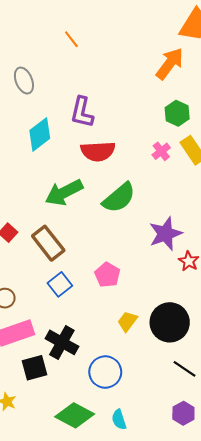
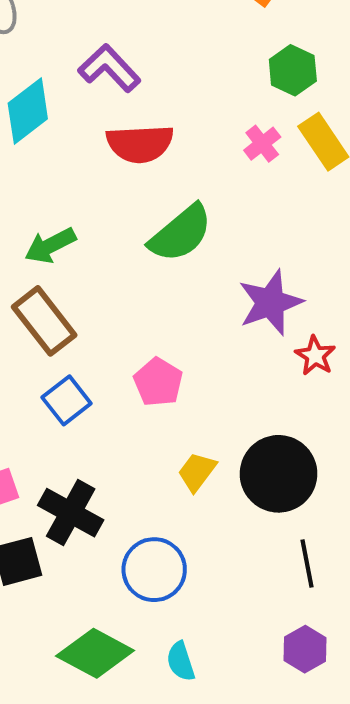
purple L-shape: (82, 112) -> (109, 68), turned 124
green arrow: (64, 192) -> (50, 246), moved, size x0.7
black line: (184, 369) -> (307, 564), turned 45

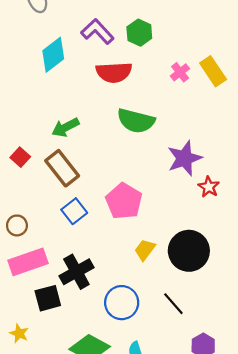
green hexagon: (293, 70) -> (139, 33), moved
green semicircle: (181, 233) -> (136, 121), turned 54
pink pentagon: (158, 382) -> (124, 201), size x1.4
black cross: (71, 513) -> (76, 272), turned 32
black line: (307, 564) -> (173, 304), moved, turned -30

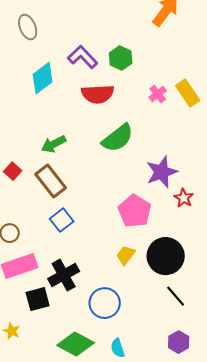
green semicircle: (136, 121) -> (118, 138), turned -52
pink pentagon: (124, 201) -> (135, 211), moved
black line: (173, 304) -> (176, 296), moved

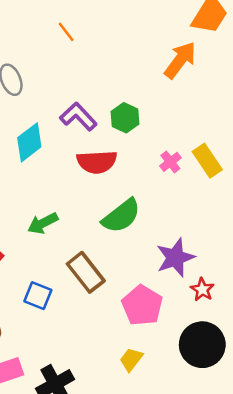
brown rectangle: (51, 181) -> (86, 272), moved
blue square: (62, 220) -> (38, 296), moved, turned -30
black circle: (166, 256) -> (202, 345), moved

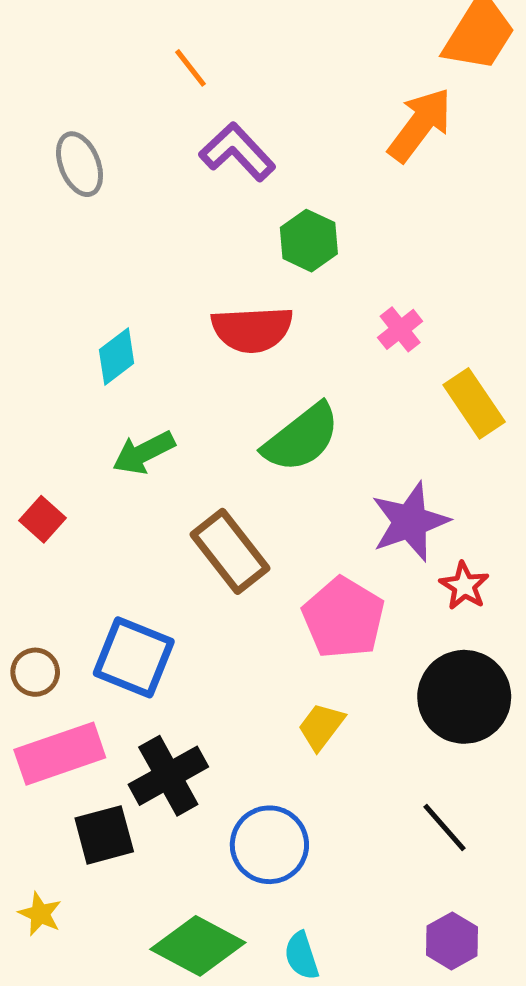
purple L-shape: (78, 117) -> (237, 152), moved
cyan diamond: (29, 142) -> (117, 357), moved, size x0.7
yellow rectangle: (207, 161) -> (474, 403), moved
blue square: (38, 296) -> (134, 657), moved, size x1.4

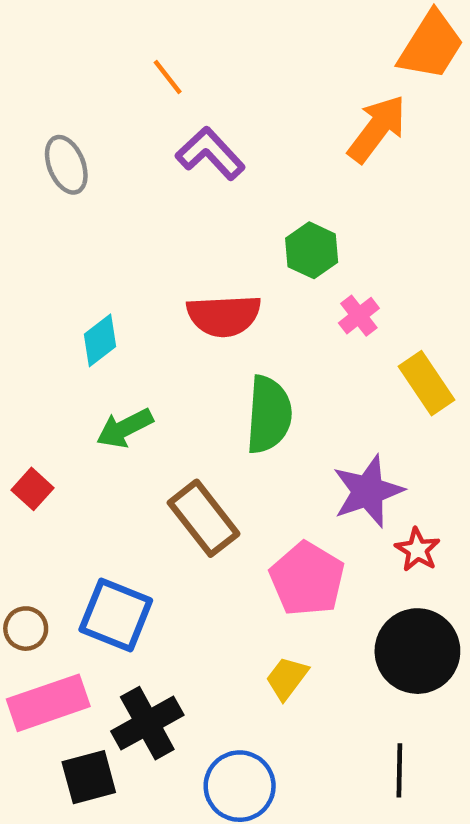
green hexagon: (309, 241) -> (312, 250), moved
green semicircle: (301, 438) -> (269, 415), turned -48
black line: (444, 828) -> (399, 770), turned 42

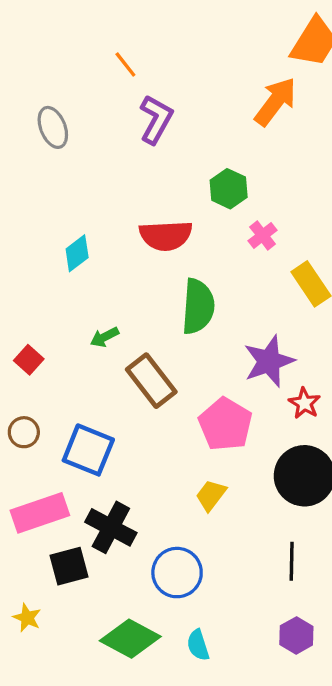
purple L-shape: (210, 154) -> (156, 119), turned 72
green arrow: (125, 428) -> (104, 337), moved, size x0.7
brown circle: (26, 629) -> (24, 432), moved
black cross: (147, 723) -> (111, 527), turned -33

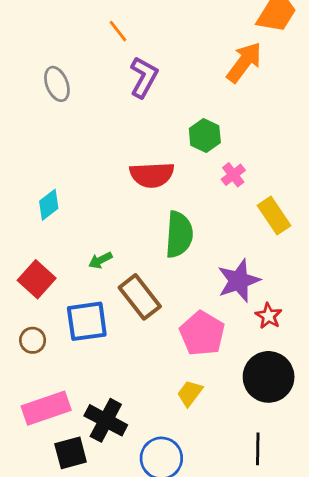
cyan diamond: (77, 253) -> (49, 205), moved
red square: (29, 360) -> (37, 279), size x1.5
blue square: (88, 450) -> (87, 321), moved, turned -30

